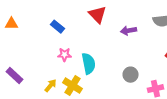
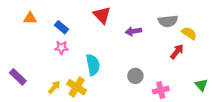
orange triangle: (12, 24) -> (30, 18), moved
pink star: (64, 55) -> (61, 48), moved

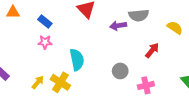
gray semicircle: (168, 21) -> (139, 15), moved
red arrow: (177, 52) -> (152, 50), moved

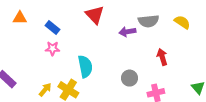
yellow semicircle: (175, 28) -> (182, 22), moved
red arrow: (152, 50) -> (162, 57), turned -56

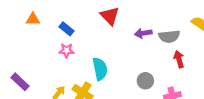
gray semicircle: (148, 21) -> (169, 36), moved

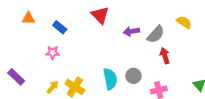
gray semicircle: (169, 36) -> (156, 34), turned -42
pink star: (66, 51) -> (53, 53), moved
cyan semicircle: (100, 69) -> (110, 79), moved

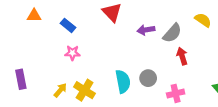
pink star: (53, 53) -> (72, 53), moved
purple rectangle: (16, 77) -> (21, 79), turned 36

